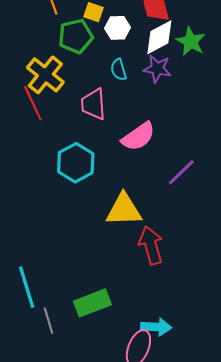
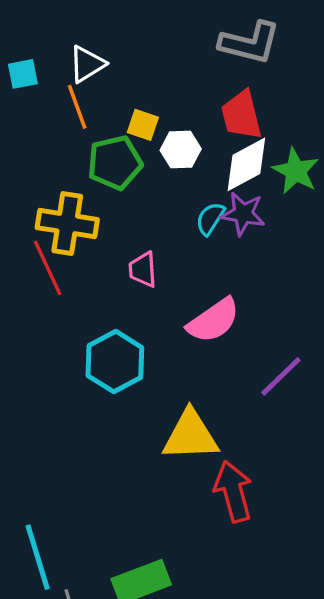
cyan semicircle: (119, 70) -> (210, 219), moved, turned 50
yellow cross: (45, 75) -> (67, 224), turned -30
pink trapezoid: (93, 104) -> (143, 270), size x0.7

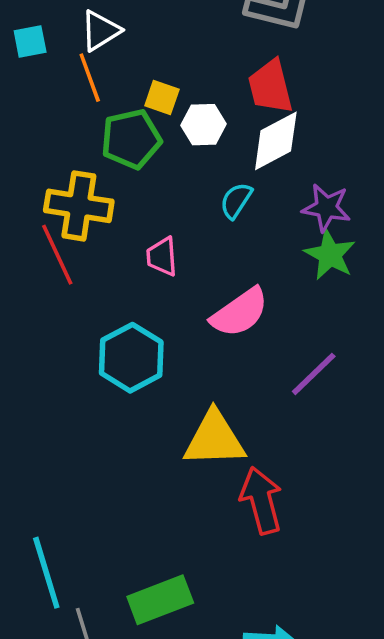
green star: (296, 171) -> (330, 255), moved
purple star: (243, 214) -> (326, 208), moved

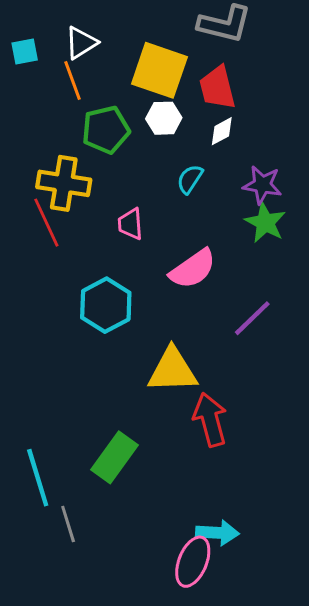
yellow square: (162, 97) -> (159, 70), moved, size x2.0
white diamond: (276, 141) -> (222, 131), size x0.6
green rectangle: (160, 600) -> (114, 457), moved, turned -33

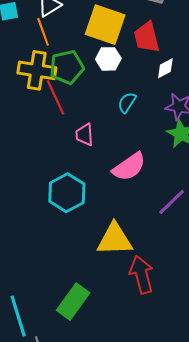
white diamond: (222, 131) -> (165, 68), moved
yellow cross: (64, 183) -> (37, 70), moved
red line: (46, 223) -> (55, 97), moved

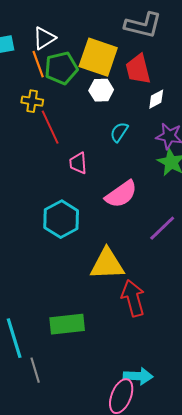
green pentagon: (67, 67) -> (61, 68), moved
yellow cross: (37, 70) -> (32, 101), size x0.6
green rectangle: (73, 302) -> (67, 324), turned 48

